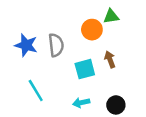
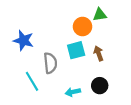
gray semicircle: (56, 45) -> (50, 63), moved
cyan square: (85, 69) -> (76, 50), moved
black circle: (116, 105) -> (100, 86), moved

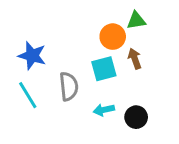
brown arrow: (99, 53) -> (135, 59), moved
cyan line: (32, 81) -> (28, 95), moved
cyan arrow: (73, 92) -> (104, 110), moved

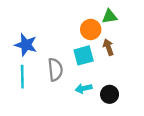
cyan line: (28, 95) -> (22, 77), turned 30

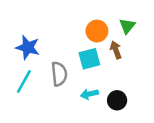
green triangle: (110, 17) -> (127, 26), moved, turned -42
cyan line: (22, 77) -> (24, 81), turned 30

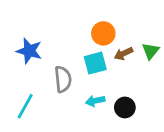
green triangle: (127, 26) -> (150, 51), moved
brown arrow: (116, 50) -> (124, 54), turned -96
cyan line: (24, 81) -> (25, 106), moved

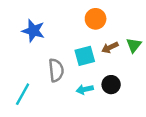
orange circle: (103, 33) -> (96, 19), moved
blue star: (29, 51) -> (33, 31), moved
black circle: (125, 107) -> (111, 85), moved

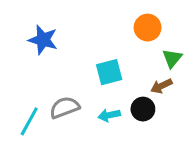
orange circle: (96, 19) -> (148, 28), moved
brown arrow: (110, 48) -> (161, 86), moved
gray semicircle: (56, 70) -> (65, 107), moved, turned -105

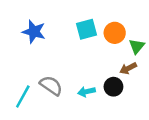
orange circle: (148, 28) -> (115, 33), moved
cyan square: (109, 72) -> (87, 29), moved
gray semicircle: (65, 107) -> (51, 85), turned 55

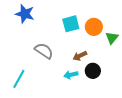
blue star: (34, 32) -> (25, 14), moved
brown arrow: (128, 68) -> (80, 56), moved
gray semicircle: (51, 85) -> (44, 51), moved

